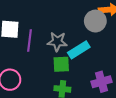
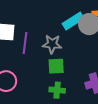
cyan rectangle: (79, 50) -> (73, 21), moved

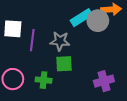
green cross: (57, 90) -> (44, 80), moved

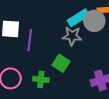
gray star: (60, 41) -> (72, 36), moved
green square: (64, 64) -> (61, 63), turned 36

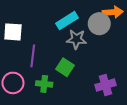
cyan rectangle: (78, 18) -> (67, 21), moved
purple line: (30, 40) -> (33, 56), moved

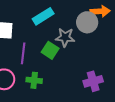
cyan rectangle: (67, 21) -> (43, 16), moved
green square: (65, 67) -> (50, 50), moved

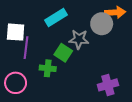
purple line: (23, 53) -> (26, 48), moved
green cross: (34, 80) -> (48, 68), moved

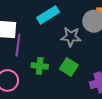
green square: (63, 53) -> (69, 67), moved

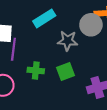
green square: (69, 67) -> (65, 72), turned 36

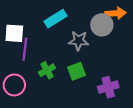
green cross: (36, 70) -> (47, 70), turned -35

